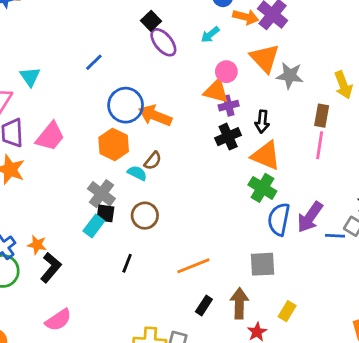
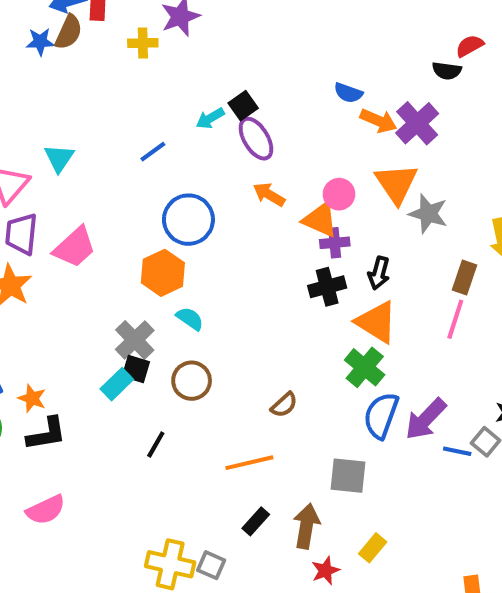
cyan arrow: (210, 35) -> (210, 118), moved
orange arrow: (155, 116) -> (269, 194), moved, size x0.7
brown semicircle: (153, 161) -> (284, 405), moved
black L-shape: (51, 268) -> (47, 434), turned 32

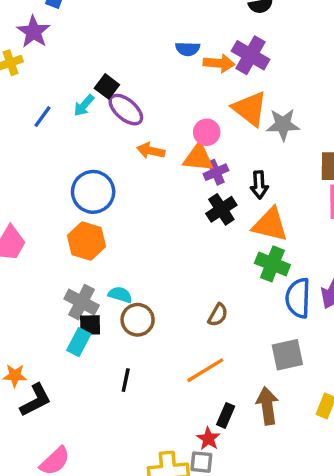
blue line: (153, 152) -> (42, 117), moved
cyan semicircle: (190, 319) -> (120, 295), moved
red star: (325, 571) -> (208, 439), moved

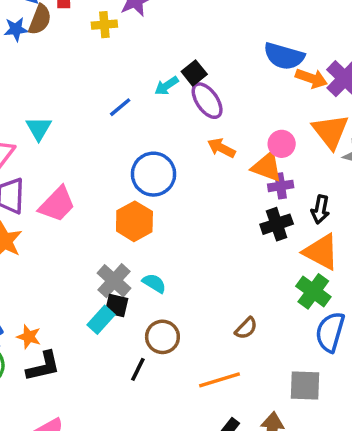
blue semicircle: (188, 49) -> (284, 56), size x1.6
blue line: (42, 117) -> (120, 107), moved
brown circle: (138, 320) -> (162, 337), moved

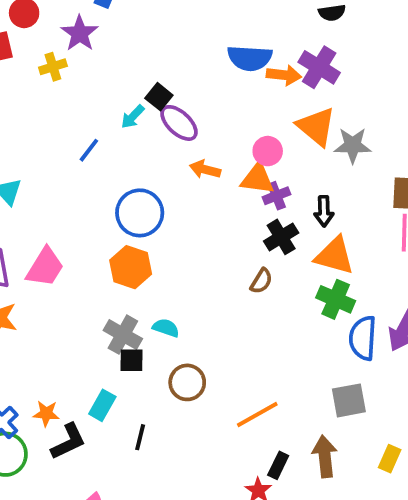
cyan rectangle: (101, 320) -> (102, 405), moved
brown semicircle: (246, 328) -> (261, 281), moved
black line: (138, 369) -> (140, 437), moved

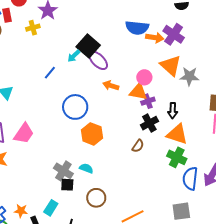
black square: (159, 97) -> (88, 46), size x1.6
orange hexagon: (131, 267) -> (92, 134), moved

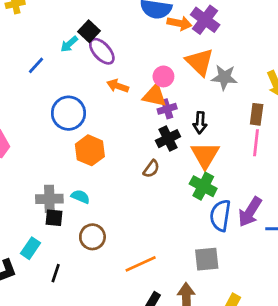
black square: (88, 46) -> (89, 31), size x0.7
orange triangle: (177, 134) -> (205, 155), turned 40
gray cross: (63, 171) -> (49, 199), turned -36

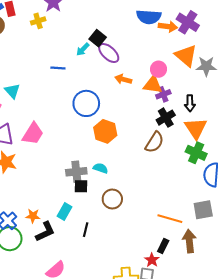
blue line: (36, 65) -> (58, 68), turned 56
brown semicircle: (151, 169) -> (154, 142), size x1.5
orange line: (141, 264) -> (170, 219), moved, turned 45

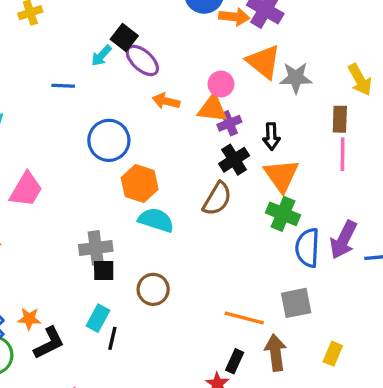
cyan semicircle: (101, 168) -> (156, 220), moved, size x1.5
cyan rectangle: (65, 211) -> (98, 318), moved

